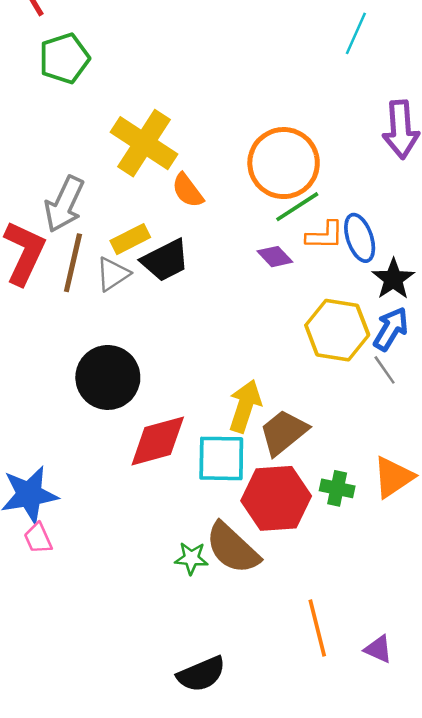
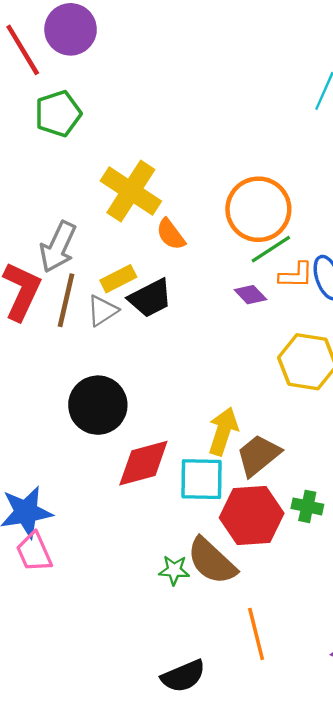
pink trapezoid: (38, 538) -> (34, 552), size x1.4
orange line: (317, 628) -> (256, 634), moved

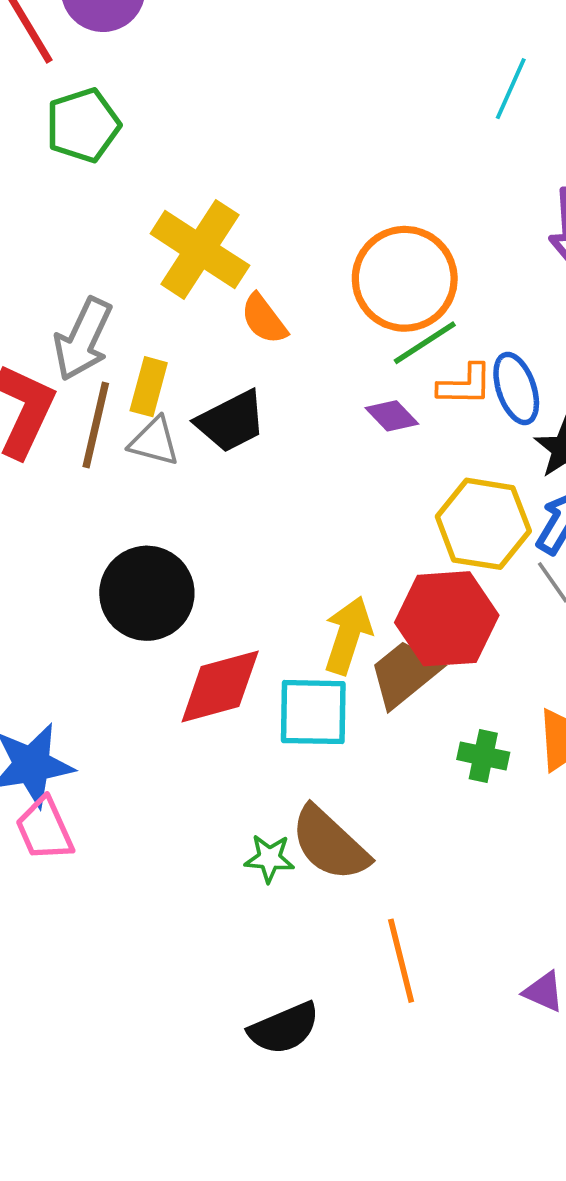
yellow rectangle: (118, 279) -> (149, 387), moved, turned -48
gray triangle: (102, 311) -> (154, 442), turned 48
red hexagon: (252, 516) -> (447, 619), moved

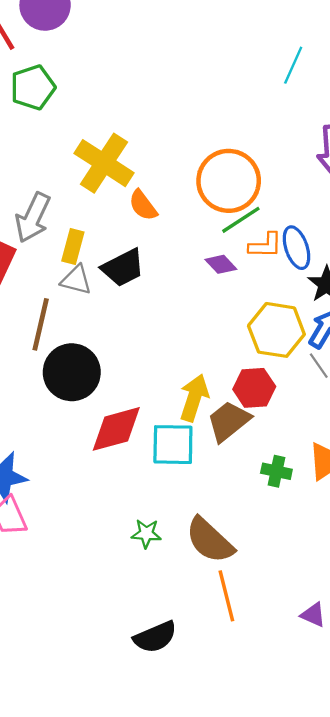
brown line: (96, 425) -> (41, 324), moved
red hexagon: (447, 619) -> (254, 388), size x0.7
brown semicircle: (330, 844) -> (210, 540), moved

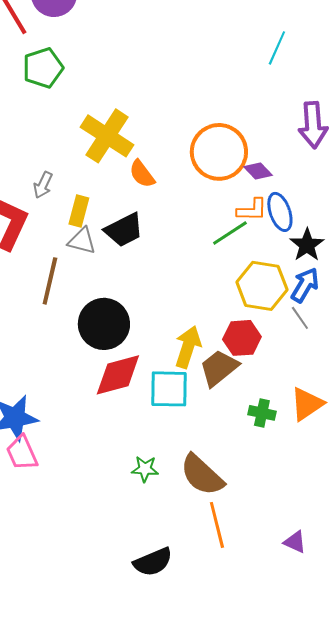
gray arrow: (33, 218) -> (43, 185), size x0.6
green line: (241, 220) -> (230, 233), moved
purple diamond: (221, 264) -> (258, 171), moved
black circle: (72, 372) -> (104, 324), moved

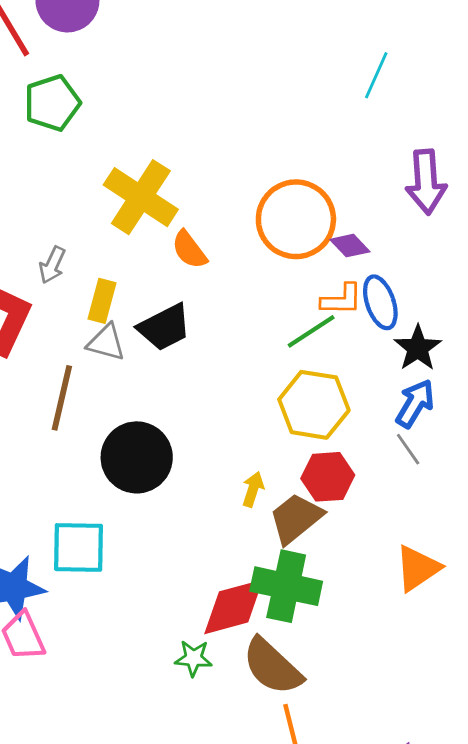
yellow hexagon: (262, 286) -> (314, 405), moved
yellow arrow: (188, 347) -> (253, 489), size x0.6
red diamond: (118, 375) -> (234, 607), moved
cyan square: (169, 389) -> (79, 547), moved
green cross: (262, 413) -> (286, 586), moved, size x1.8

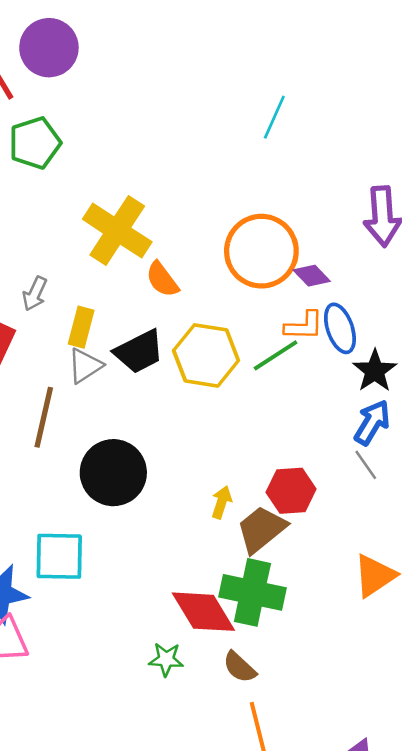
cyan line: (376, 75) -> (274, 117), moved
gray triangle: (106, 342) -> (85, 366), turned -48
yellow hexagon: (314, 405) -> (206, 355), moved
red diamond: (234, 607) -> (203, 612), turned 74
brown semicircle: (272, 666) -> (240, 667), size x0.6

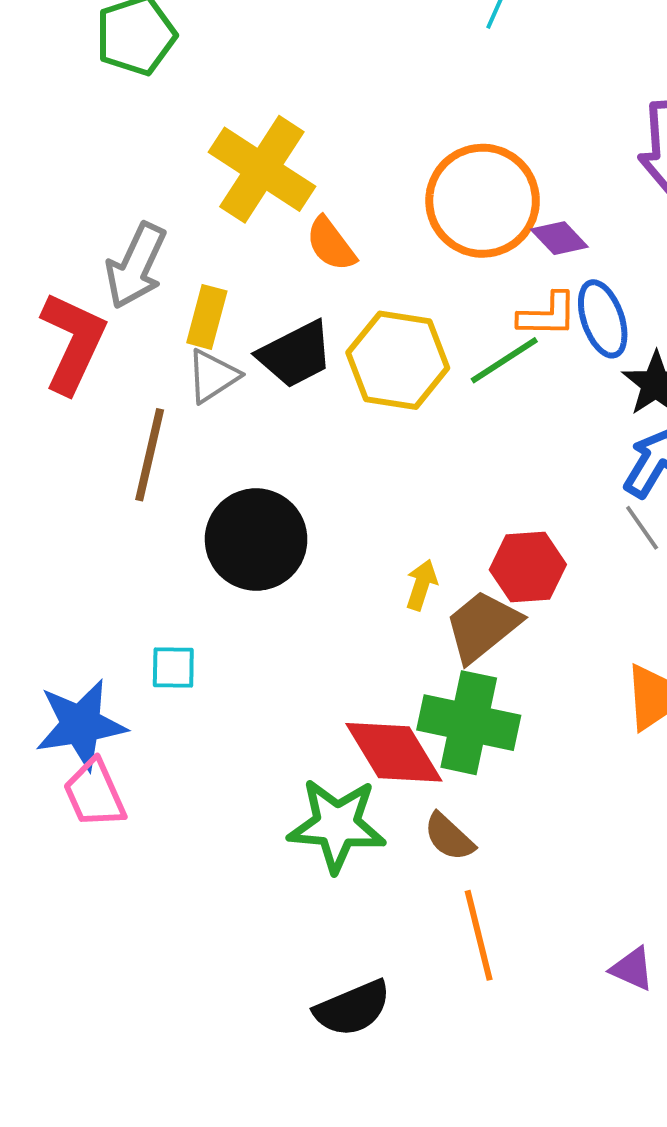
gray arrow: (35, 294) -> (136, 266), size x1.6
cyan square: (59, 556) -> (173, 668), size x0.6
green star: (166, 659) -> (337, 825), size x1.8

